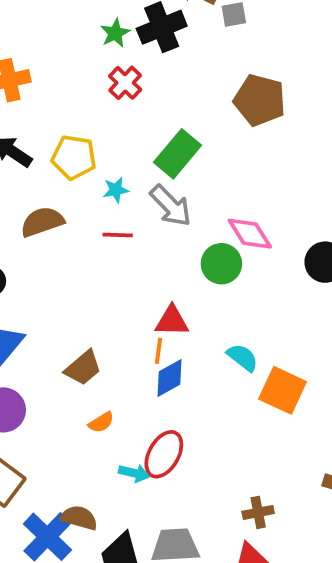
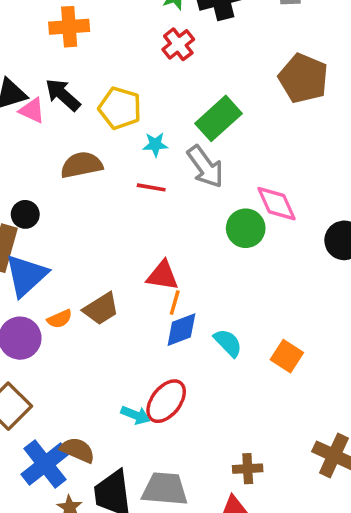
red triangle: (172, 321) -> (162, 276), moved
cyan semicircle: (243, 357) -> (228, 343), moved
orange square: (283, 390) -> (287, 356), size x0.7
orange semicircle: (101, 422) -> (60, 319), moved

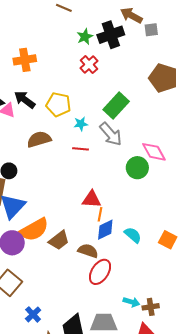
brown trapezoid: (101, 309) -> (59, 240), moved
orange semicircle: (60, 319) -> (34, 230), size x2.0
cyan arrow: (135, 415) -> (131, 302), moved
brown semicircle: (78, 450) -> (88, 251), moved
blue cross: (45, 464) -> (33, 314), size x0.6

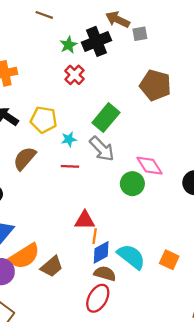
brown semicircle: (39, 139) -> (25, 158), turned -30
cyan semicircle: (133, 235) -> (131, 257), size x1.5
brown semicircle: (88, 251) -> (105, 273), moved

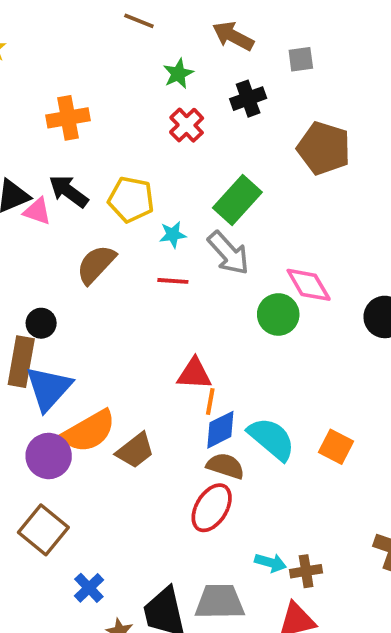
brown arrow: (118, 19) -> (233, 36), moved
black cross: (96, 41) -> (248, 99), moved, size x0.7

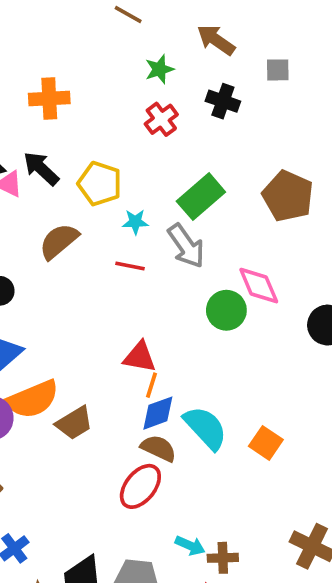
black cross: (248, 99) -> (223, 101), turned 32
brown pentagon: (324, 148) -> (288, 196), moved

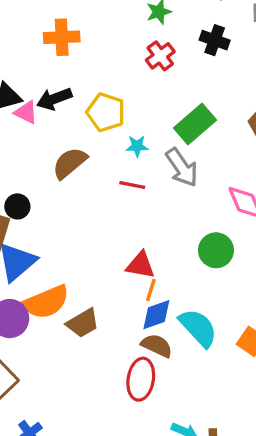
black arrow: (41, 168) -> (54, 99), turned -64
green circle: (226, 310) -> (216, 250), moved
red ellipse: (140, 486) -> (141, 379), turned -30

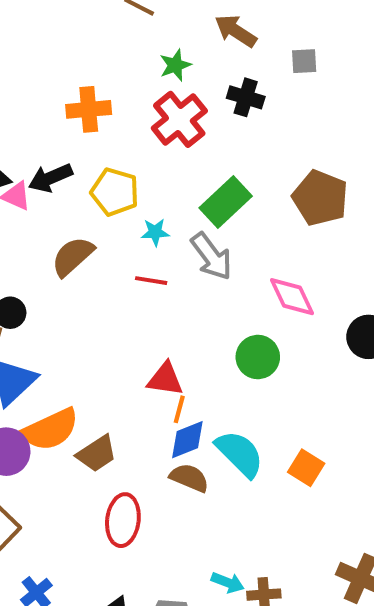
orange cross: (62, 37) -> (89, 109), moved
red cross: (160, 56) -> (179, 119), size x1.5
red ellipse: (141, 379) -> (123, 520), moved

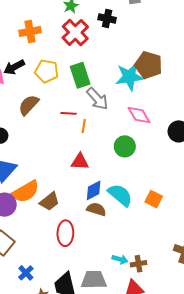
green rectangle: (226, 202) -> (80, 75), moved, turned -60
cyan star: (155, 232) -> (129, 77), moved, size x2.0
orange line: (179, 409) -> (84, 126), moved

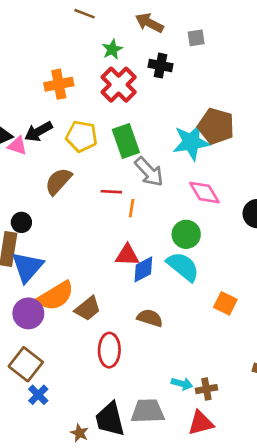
blue diamond: (94, 190) -> (143, 269), moved
cyan semicircle: (120, 195) -> (183, 267), moved
blue cross: (26, 273) -> (38, 395), moved

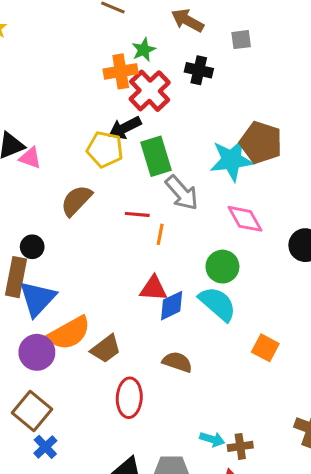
orange cross: (59, 84) -> (121, 71), moved
black arrow: (38, 132) -> (125, 128), moved

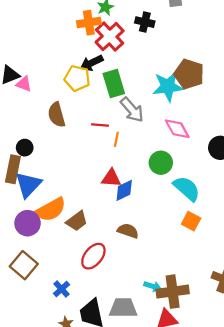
brown semicircle: (76, 201) -> (57, 115), turned -60
cyan semicircle: (218, 304) -> (187, 188), moved
red ellipse: (129, 398) -> (93, 256), turned 36
brown cross: (240, 446) -> (173, 292), size x1.8
blue cross: (45, 447) -> (62, 289), moved

